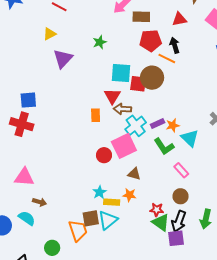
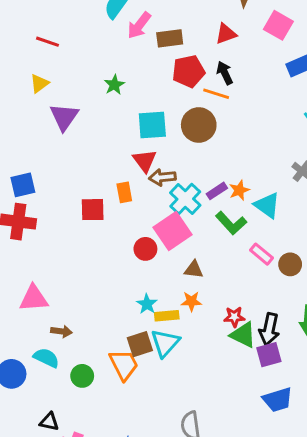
red square: (138, 84) -> (93, 210), moved
brown circle: (181, 196) -> (290, 264), moved
green circle: (52, 248) -> (82, 376), moved

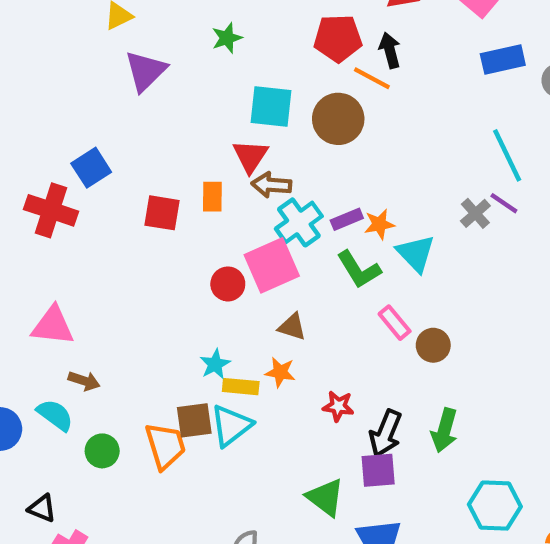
blue square: (23, 185) -> (91, 168), moved, turned -30
green triangle: (243, 335) -> (325, 497), moved

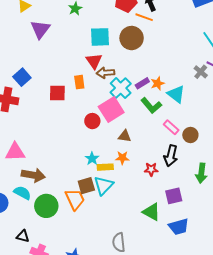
brown arrow: (84, 381) -> (33, 175), size x1.6
black arrow: (386, 433) -> (171, 156), moved
green circle: (102, 451) -> (46, 206), size x1.5

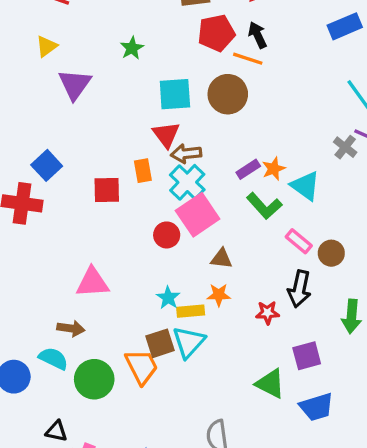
cyan cross: (121, 88) -> (187, 182), moved
pink triangle: (15, 152) -> (92, 282), moved
brown arrow: (33, 175) -> (71, 328), size x0.7

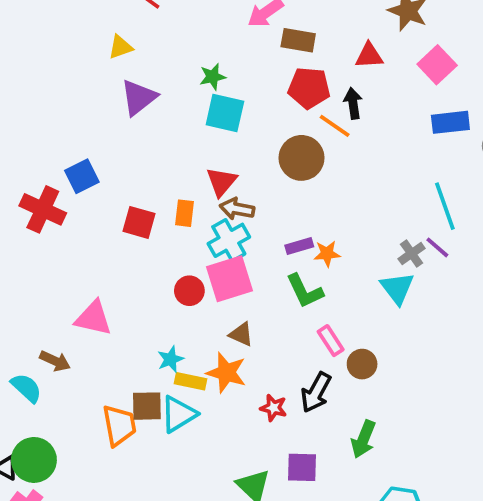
cyan square: (175, 94) -> (225, 113), moved
cyan triangle: (305, 186) -> (397, 288), moved
orange star: (219, 295) -> (226, 373), size x1.5
green circle: (94, 379) -> (34, 460), moved

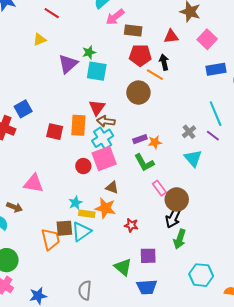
purple triangle: (139, 97) -> (68, 64), moved
orange rectangle: (184, 213) -> (78, 125), size x1.5
gray cross: (412, 254) -> (189, 132), moved
brown circle: (362, 364) -> (177, 199), size x1.5
black arrow: (316, 392) -> (173, 217), moved

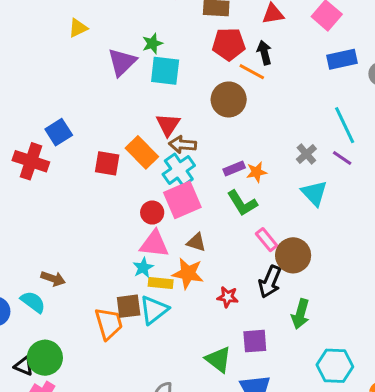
orange rectangle: (78, 125) -> (142, 152), turned -45
pink triangle: (34, 183) -> (154, 244), moved
black arrow: (173, 217) -> (270, 282), moved

